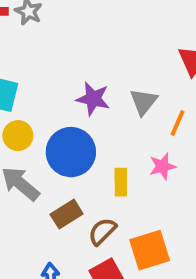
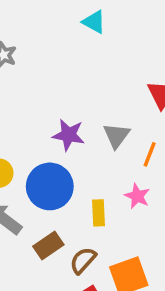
pink star: (162, 166) -> (137, 196), turned -30

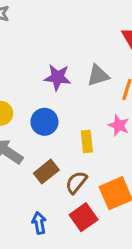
gray triangle: (116, 136) -> (98, 75), turned 40
blue circle: (50, 186) -> (44, 122), size x0.7

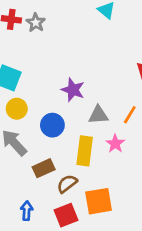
gray triangle: (98, 75) -> (98, 115), moved
yellow rectangle: (87, 141) -> (85, 151), size x1.5

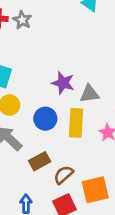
gray triangle: (98, 115) -> (89, 94), moved
yellow rectangle: (85, 151) -> (76, 123), moved

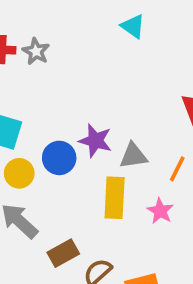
blue circle: (45, 119) -> (59, 158), moved

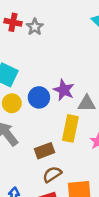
brown rectangle: (63, 253) -> (45, 151), moved

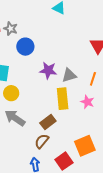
blue circle: (39, 97) -> (25, 47), moved
brown semicircle: (52, 174) -> (42, 141), moved

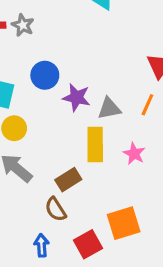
blue circle: (25, 47) -> (45, 75), moved
orange line: (93, 79) -> (147, 105), moved
brown semicircle: (42, 141) -> (56, 209), turned -77

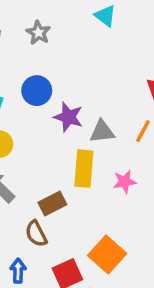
gray star: (23, 25) -> (38, 33), moved
pink star: (134, 154) -> (125, 182), turned 30
orange square: (124, 223) -> (107, 254), turned -36

